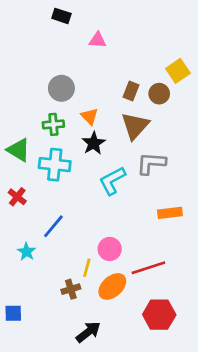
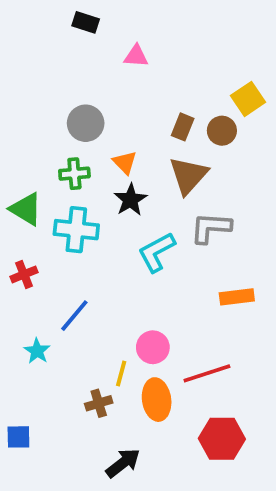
red cross: (17, 197) -> (24, 274), turned 30
orange ellipse: (112, 286) -> (157, 400), turned -56

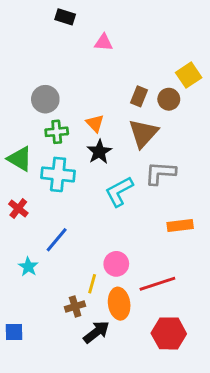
gray circle: (86, 123) -> (45, 99), moved
red cross: (24, 274) -> (18, 209), turned -30
black arrow: (123, 463) -> (96, 332), moved

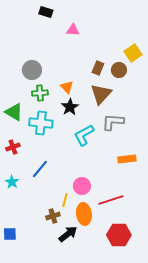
red cross: (18, 209) -> (13, 147), turned 32
cyan star: (28, 267) -> (12, 182), moved

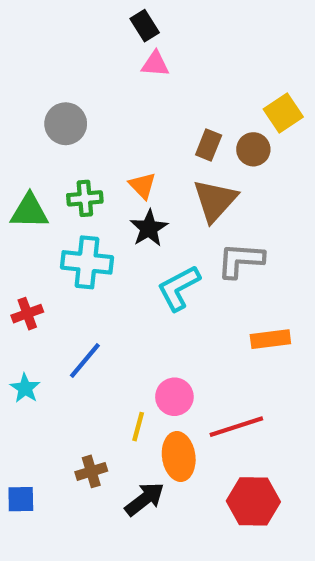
black rectangle: (46, 12) -> (145, 26), moved, turned 40
gray circle: (32, 70) -> (66, 124), moved
green triangle: (14, 112) -> (29, 211), moved, turned -30
brown cross: (53, 216) -> (91, 471), moved

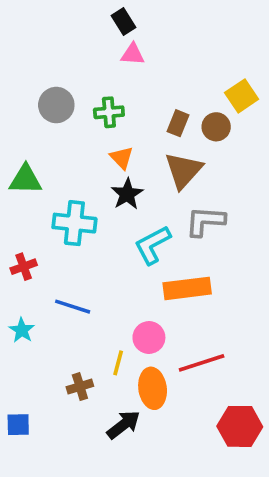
green cross: (85, 198) -> (109, 112), moved
orange rectangle: (270, 339) -> (187, 288), moved, size x1.4
blue line: (85, 360) -> (73, 307), turned 68
brown cross: (91, 471) -> (80, 387), moved
red hexagon: (253, 501) -> (240, 426), moved

